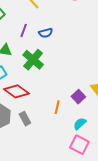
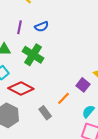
orange line: (57, 107) -> (64, 98), turned 40
gray rectangle: (25, 119) -> (45, 113), moved

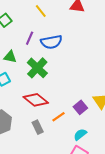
blue semicircle: (42, 27) -> (51, 42), size x1.5
red diamond: (21, 89) -> (36, 100), moved

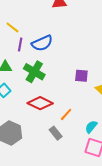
yellow line: (41, 11) -> (12, 27), moved
purple square: (80, 107) -> (81, 76), moved, turned -32
gray rectangle: (38, 127) -> (56, 133), moved

